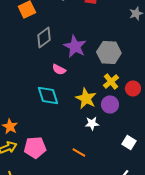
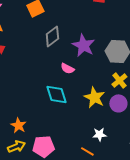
white star: (92, 124) -> (99, 134), moved

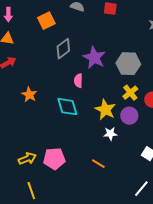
pink semicircle: (67, 68) -> (78, 81), turned 64
orange star: (18, 125) -> (29, 95), moved
white star: (99, 134) -> (110, 134), moved

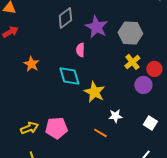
yellow star: (105, 110) -> (94, 92), moved
purple circle: (129, 116) -> (143, 85), moved
white star: (110, 134) -> (115, 116), moved

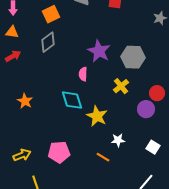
gray diamond: (65, 18) -> (48, 42), moved
yellow cross: (132, 62) -> (121, 86), moved
orange star: (31, 64) -> (25, 101), moved
yellow arrow: (29, 128) -> (22, 155), moved

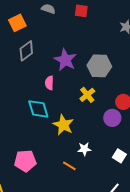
gray diamond: (48, 42) -> (26, 51), moved

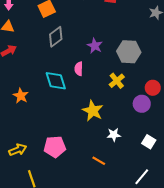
purple star: (65, 60) -> (95, 46), size x0.7
cyan diamond: (38, 109) -> (56, 81), moved
orange line: (69, 166) -> (99, 161), moved

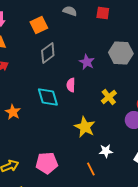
gray hexagon: (129, 52) -> (121, 53), moved
orange line: (99, 161) -> (91, 169), moved, turned 32

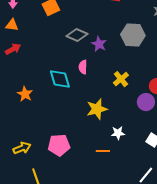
gray diamond: (48, 53) -> (77, 35), moved, turned 60
yellow star: (85, 127) -> (97, 109), turned 30
orange line: (91, 169) -> (103, 151), turned -64

